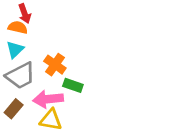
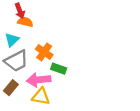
orange semicircle: (18, 27) -> (25, 22), moved

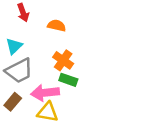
orange semicircle: (25, 22) -> (57, 25), moved
orange cross: (44, 52) -> (63, 60), moved

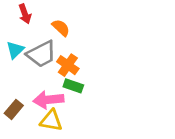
orange semicircle: (57, 25) -> (61, 28), turned 30
gray trapezoid: (19, 71) -> (41, 54), moved

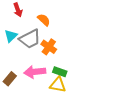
green rectangle: (73, 86) -> (60, 72), moved
yellow triangle: (51, 120) -> (58, 85), moved

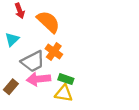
orange semicircle: (44, 20) -> (48, 22), size x1.6
gray trapezoid: (30, 39) -> (33, 61), moved

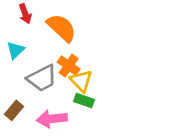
pink arrow: (38, 79) -> (52, 119), moved
yellow triangle: (64, 93) -> (81, 81), moved, turned 36

